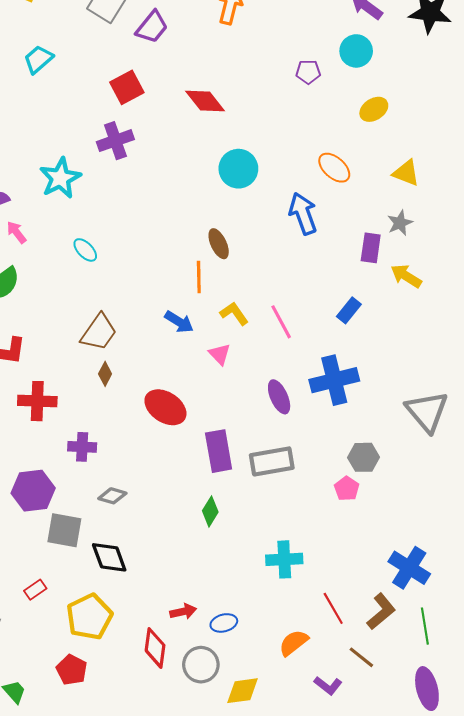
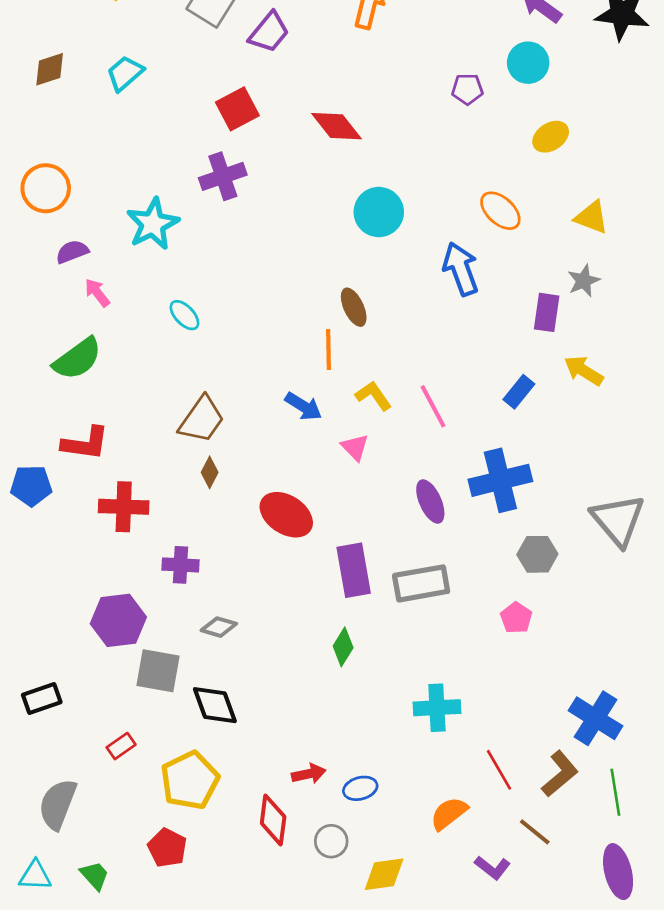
yellow arrow: (406, 276) -> (584, 371), moved
gray hexagon: (363, 457) -> (537, 554), moved
gray circle: (201, 665) -> (331, 841), size x0.7

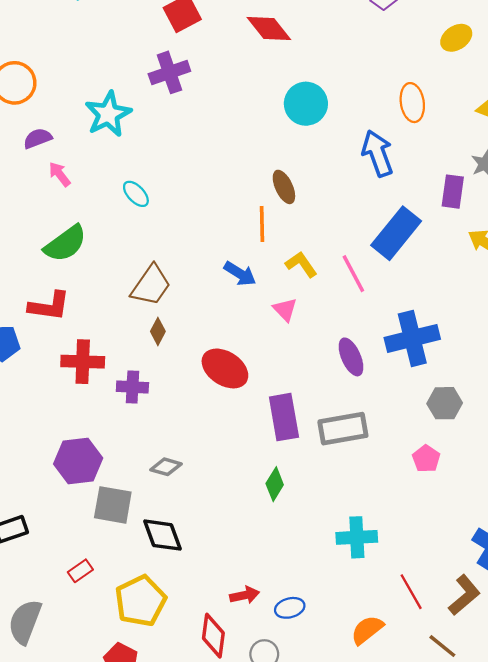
orange ellipse: (500, 211) -> (412, 103), turned 39
green semicircle: (77, 359) -> (65, 244), moved
blue rectangle: (519, 392) -> (396, 233), moved, size x1.8
purple cross: (181, 565) -> (132, 387), moved

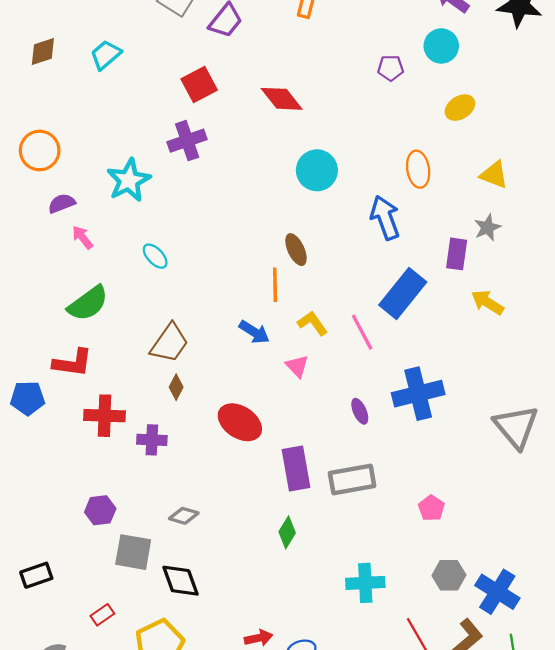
purple ellipse: (351, 357) -> (360, 411), size x0.7
gray hexagon: (445, 403) -> (449, 575), moved
purple hexagon: (78, 461) -> (100, 510), size x0.7

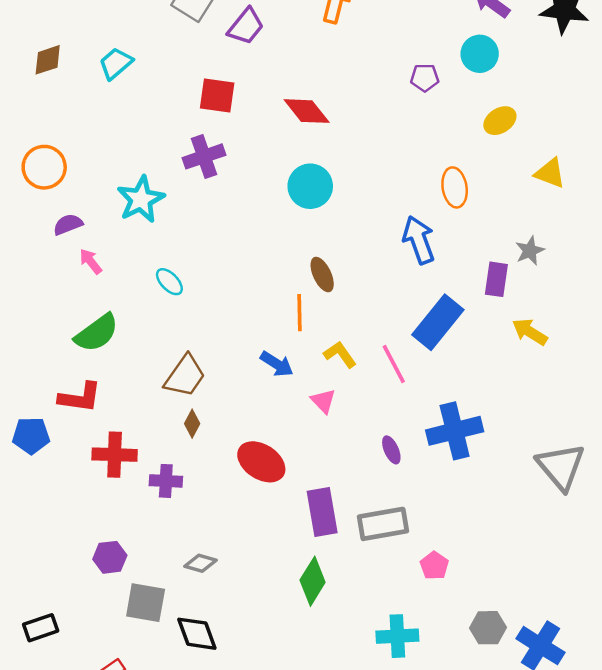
red square: (199, 84) -> (217, 96), turned 36
cyan circle: (317, 170) -> (310, 186), moved
yellow triangle: (494, 175) -> (550, 173), moved
pink pentagon: (431, 508) -> (434, 566), moved
green diamond: (287, 532) -> (313, 581), size x1.4

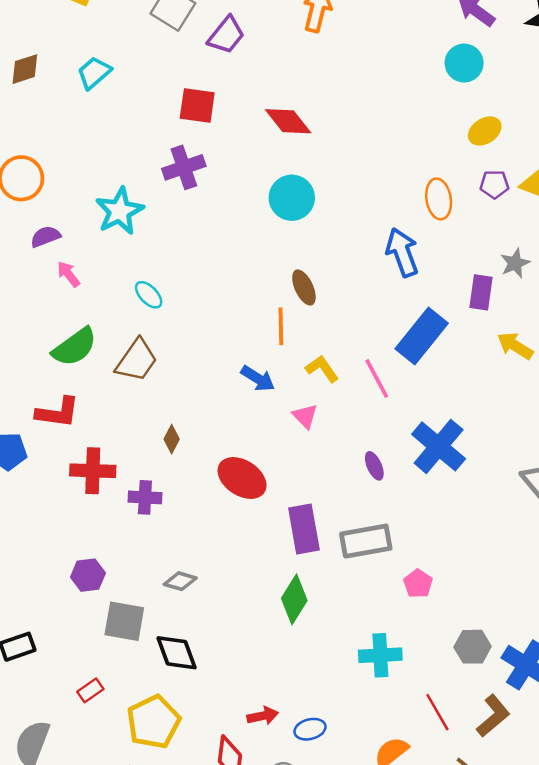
purple pentagon: (425, 78) -> (494, 184), moved
brown trapezoid: (185, 376) -> (136, 360), moved
blue cross: (455, 431) -> (439, 446), turned -36

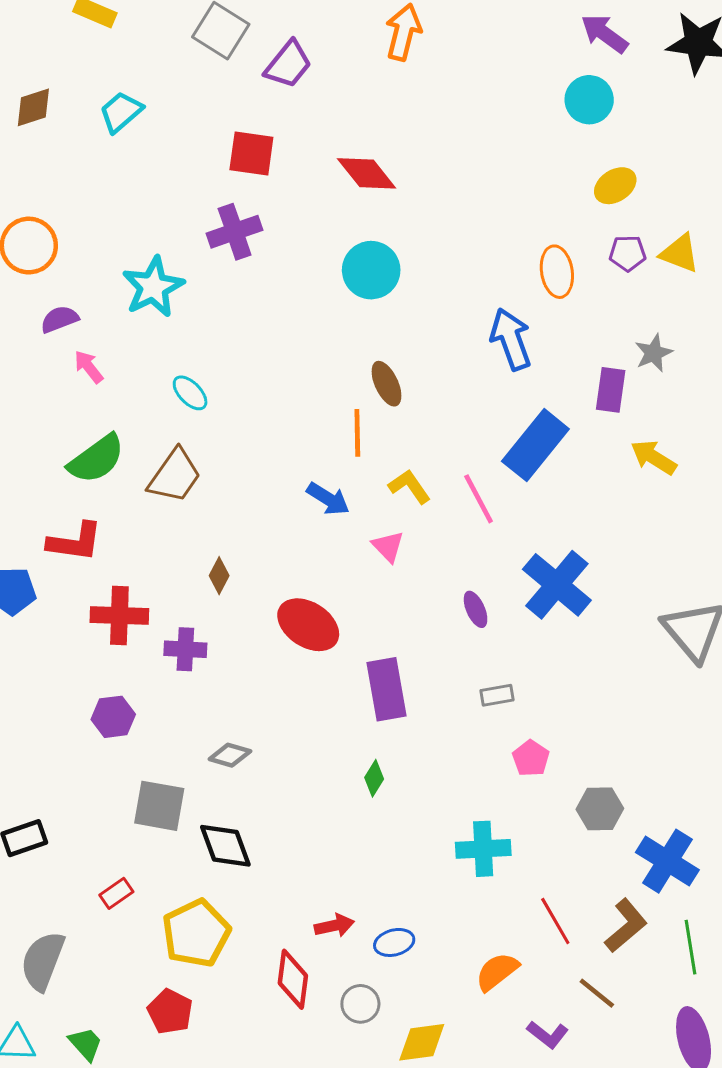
gray rectangle: (366, 541) -> (497, 695), moved, size x0.5
purple hexagon: (88, 575) -> (113, 717), moved
green diamond: (294, 599) -> (374, 778), size x0.6
gray hexagon: (473, 647) -> (600, 809), moved

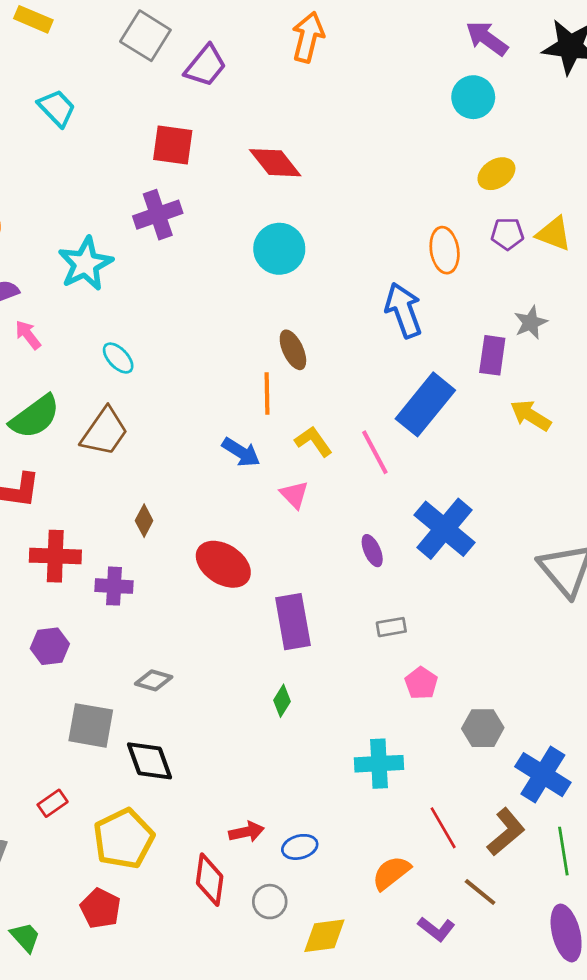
cyan trapezoid: (121, 112) -> (57, 108), turned 87

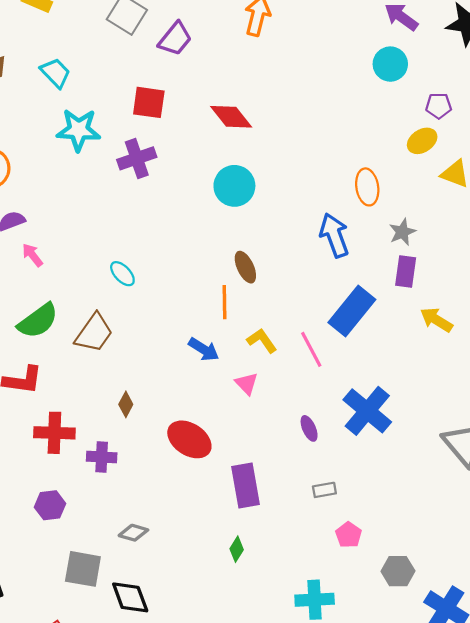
yellow ellipse: (496, 174) -> (422, 141), moved
purple pentagon: (507, 234) -> (439, 106), moved
cyan star: (85, 264) -> (79, 130), moved, turned 30
gray star: (531, 323) -> (402, 232), moved
cyan ellipse: (118, 358) -> (122, 274), moved

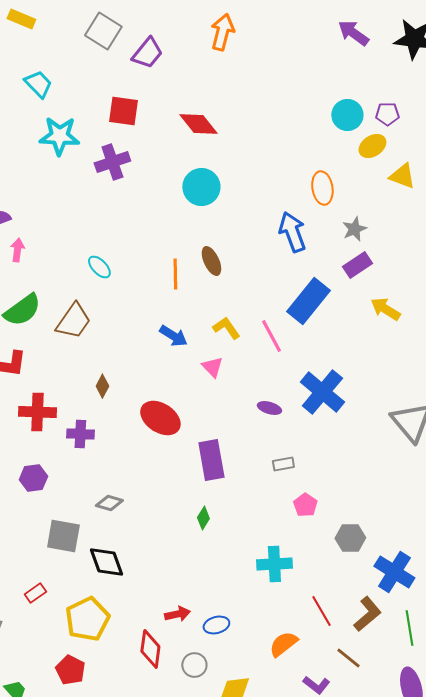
cyan circle: (390, 64) -> (347, 115), moved
pink arrow: (32, 255) -> (17, 250), turned 45
purple rectangle: (406, 271) -> (357, 265), turned 48
orange line: (225, 302) -> (175, 274), moved
purple ellipse: (309, 428) -> (269, 408), turned -50

